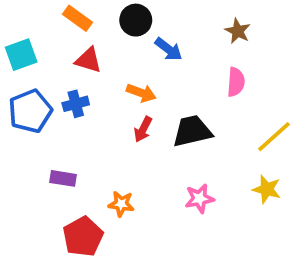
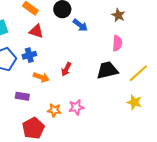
orange arrow: (141, 93) -> (41, 77), moved
black trapezoid: (192, 131) -> (107, 70), moved
pink star: (199, 198) -> (76, 107), moved

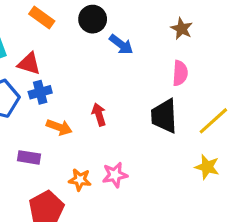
red triangle: (36, 31) -> (29, 64), moved
red arrow: (66, 69) -> (99, 114), turned 136
black trapezoid: (107, 70) -> (164, 116), turned -80

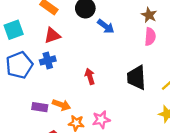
red triangle: (29, 64) -> (52, 35), moved, turned -36
pink semicircle: (180, 73) -> (150, 37), moved
orange arrow: (59, 127) -> (61, 105), moved

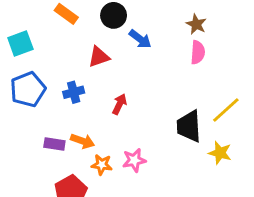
red triangle: (52, 35) -> (99, 57), moved
blue cross: (48, 60) -> (74, 92), moved
red arrow: (90, 76) -> (119, 104), turned 42
black trapezoid: (136, 78) -> (189, 126), moved

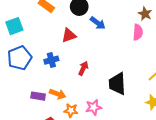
brown star: (196, 24) -> (145, 14), moved
black trapezoid: (189, 126) -> (117, 84), moved

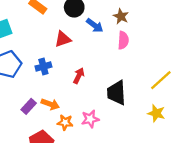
brown star: (145, 14) -> (121, 16), moved
pink semicircle: (138, 32) -> (123, 40), moved
purple rectangle: (38, 96) -> (29, 106), turned -56

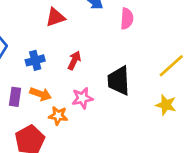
blue cross: (43, 67) -> (35, 60), moved
purple rectangle: (29, 106) -> (15, 97), turned -35
pink star: (90, 119) -> (82, 98), moved

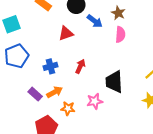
orange arrow: (41, 94) -> (55, 92), turned -49
purple rectangle: (15, 97) -> (35, 94), turned -56
pink star: (82, 98) -> (95, 101), moved

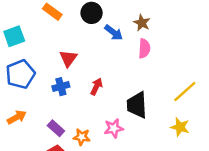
red triangle: (66, 33) -> (68, 58), moved, turned -35
orange arrow: (55, 92) -> (17, 117), moved
purple rectangle: (35, 94) -> (56, 128), moved

